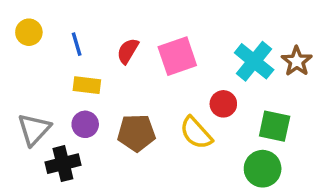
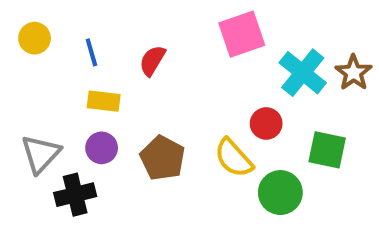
pink square: (177, 56) -> (242, 34), moved
brown pentagon: (136, 133) -> (163, 158), turned 30
green circle: (263, 169) -> (280, 193), moved

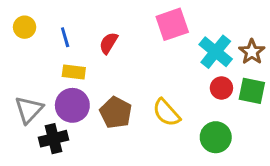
red circle: (266, 123) -> (221, 88), moved
purple circle: (102, 148) -> (72, 105), size x1.5
green square: (327, 150) -> (252, 91), moved
green circle: (280, 193) -> (216, 137), moved

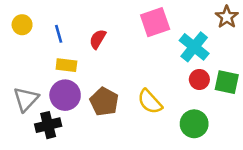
brown star: (252, 52) -> (227, 17), moved

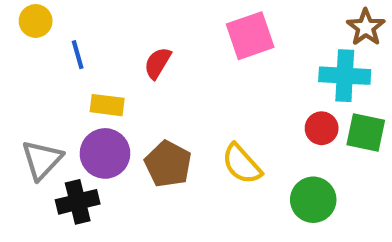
yellow circle: (22, 25) -> (36, 21), moved
blue line: (59, 34) -> (78, 55), moved
cyan cross: (194, 47) -> (345, 76), moved, turned -36

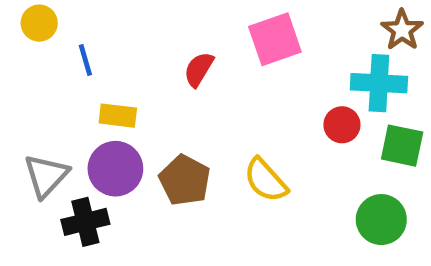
red semicircle: (158, 63) -> (199, 69), moved
red circle: (322, 128) -> (342, 125), moved
green circle: (313, 200) -> (381, 220), moved

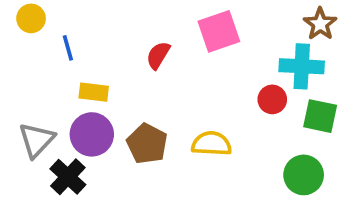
yellow semicircle: (266, 180) -> (211, 144), turned 135
black cross: (85, 222) -> (68, 177), turned -33

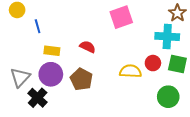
red semicircle: (158, 55) -> (88, 47), moved, turned 84
red circle: (272, 99) -> (153, 63), moved
yellow semicircle: (211, 144) -> (130, 71), moved

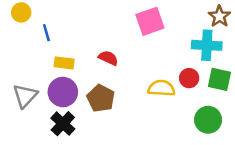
black cross: (38, 98) -> (63, 124), moved

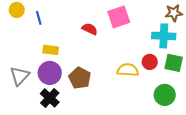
brown star: (219, 16) -> (174, 13), turned 30
blue line: (46, 33) -> (39, 18), moved
red semicircle: (108, 58) -> (90, 29), moved

